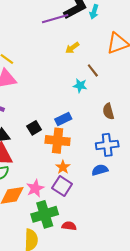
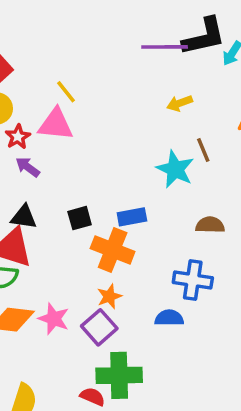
cyan star: (80, 86) -> (175, 169), size x1.5
brown semicircle: (108, 111) -> (210, 225), turned 91
pink star: (35, 188) -> (54, 319), turned 30
green cross: (45, 214) -> (119, 375), moved

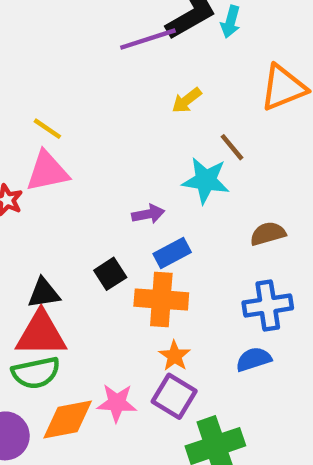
purple arrow: (28, 167) -> (148, 214), moved, turned 150

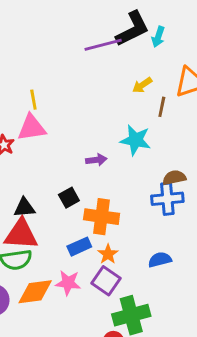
yellow arrow: (187, 100) -> (142, 85), moved
yellow line: (47, 129) -> (33, 100), turned 42
brown line: (232, 147) -> (162, 107), moved, turned 48
blue rectangle: (172, 253) -> (79, 247), moved
blue cross: (268, 305) -> (167, 199), moved

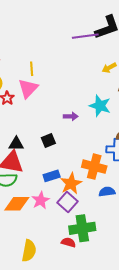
pink triangle: (32, 128) -> (28, 88), turned -45
orange cross: (102, 217) -> (94, 167), moved
orange star: (108, 254) -> (71, 184), size x1.5
pink star: (68, 283) -> (41, 200), turned 30

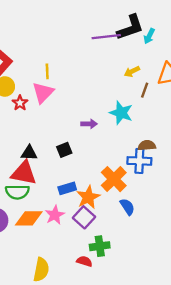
orange cross: (94, 167) -> (114, 179), turned 30
blue semicircle: (107, 192) -> (127, 207), turned 63
green cross: (82, 228) -> (100, 246), size x0.7

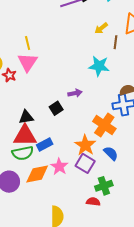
purple arrow: (89, 124) -> (75, 93), moved
blue rectangle: (67, 188) -> (45, 145), moved
blue semicircle: (127, 207) -> (111, 153), moved

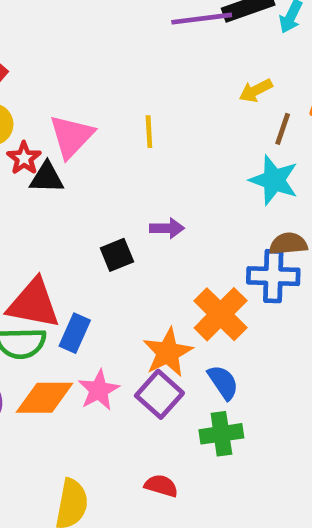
yellow line: (28, 43) -> (149, 132), moved
cyan star: (99, 66) -> (274, 180), moved
black triangle: (26, 117) -> (47, 178), moved
blue rectangle: (45, 145) -> (75, 333), turned -49
green cross: (104, 186) -> (221, 434), moved

